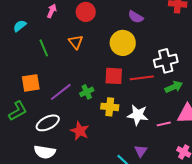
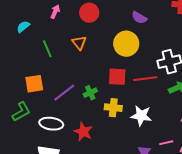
white ellipse: (48, 123) -> (51, 124), turned 35
pink line: (164, 124) -> (166, 143), moved

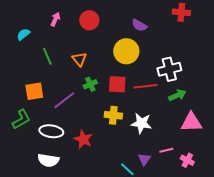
orange triangle: (79, 43) -> (79, 59), moved
green cross: (90, 93) -> (90, 84), moved

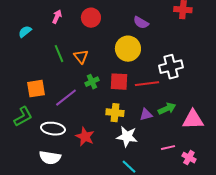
green line: (47, 56) -> (59, 54), moved
green arrow: (177, 95) -> (167, 109), moved
white star: (141, 123) -> (127, 137), moved
purple triangle: (144, 159) -> (146, 115), moved, turned 40

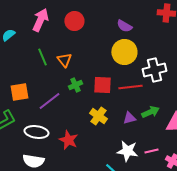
pink arrow: (57, 17) -> (40, 20), size x1.6
yellow circle: (128, 49) -> (124, 52), moved
yellow cross: (115, 113) -> (98, 116), turned 30
white star: (127, 137) -> (127, 151), moved

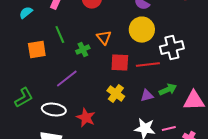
orange triangle: (64, 60) -> (104, 38), moved
green cross: (75, 85) -> (83, 50), moved
orange square: (19, 92) -> (37, 50), moved

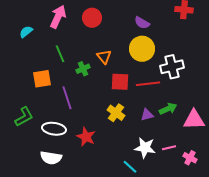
orange square: (37, 50) -> (42, 79), moved
purple line: (67, 79) -> (67, 98), turned -70

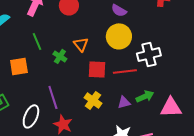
green cross: (83, 69) -> (60, 56), turned -32
purple line: (67, 98) -> (53, 97), moved
white ellipse: (54, 129) -> (31, 116), turned -75

